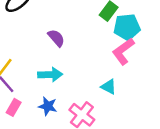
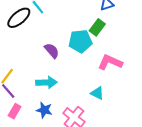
cyan pentagon: (127, 27) -> (80, 41), moved
pink L-shape: (123, 51) -> (110, 62), turned 60

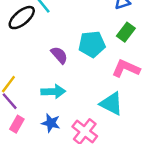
green rectangle: (97, 27) -> (126, 32), moved
cyan triangle: (97, 93) -> (111, 104), size x1.5

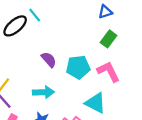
cyan pentagon: (92, 44) -> (78, 67), moved
pink L-shape: (126, 68) -> (108, 72), turned 40

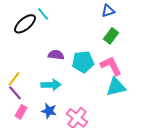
purple semicircle: (49, 60) -> (56, 55), turned -42
cyan triangle: (95, 103) -> (116, 87), moved, turned -40

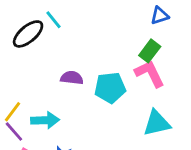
blue triangle: (108, 11) -> (160, 16), moved
pink L-shape: (111, 66) -> (150, 74), moved
cyan arrow: (51, 85) -> (45, 120), moved

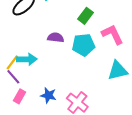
green rectangle: (150, 51) -> (86, 16), moved
cyan arrow: (45, 120) -> (27, 59), moved

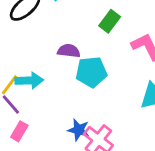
cyan pentagon: (84, 45) -> (91, 72), moved
blue star: (48, 95) -> (79, 130), moved

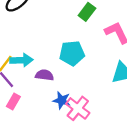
purple semicircle: (69, 51) -> (44, 75), moved

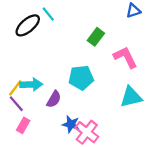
purple semicircle: (44, 75) -> (54, 99), turned 114

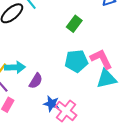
pink L-shape: (125, 57) -> (101, 59), moved
cyan pentagon: (81, 78) -> (76, 61), moved

